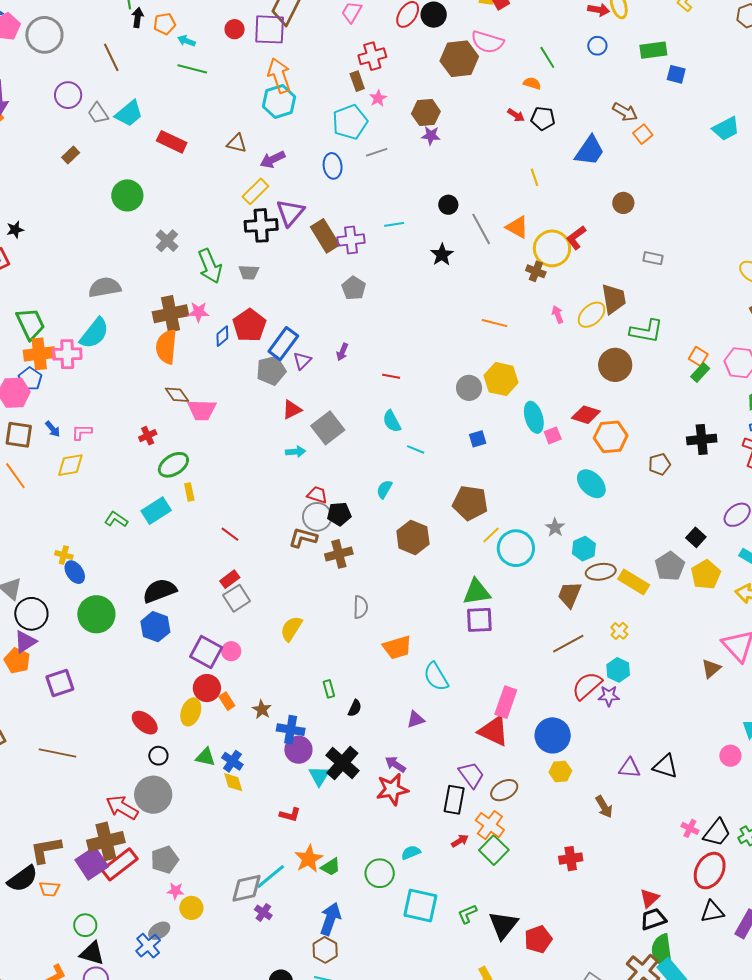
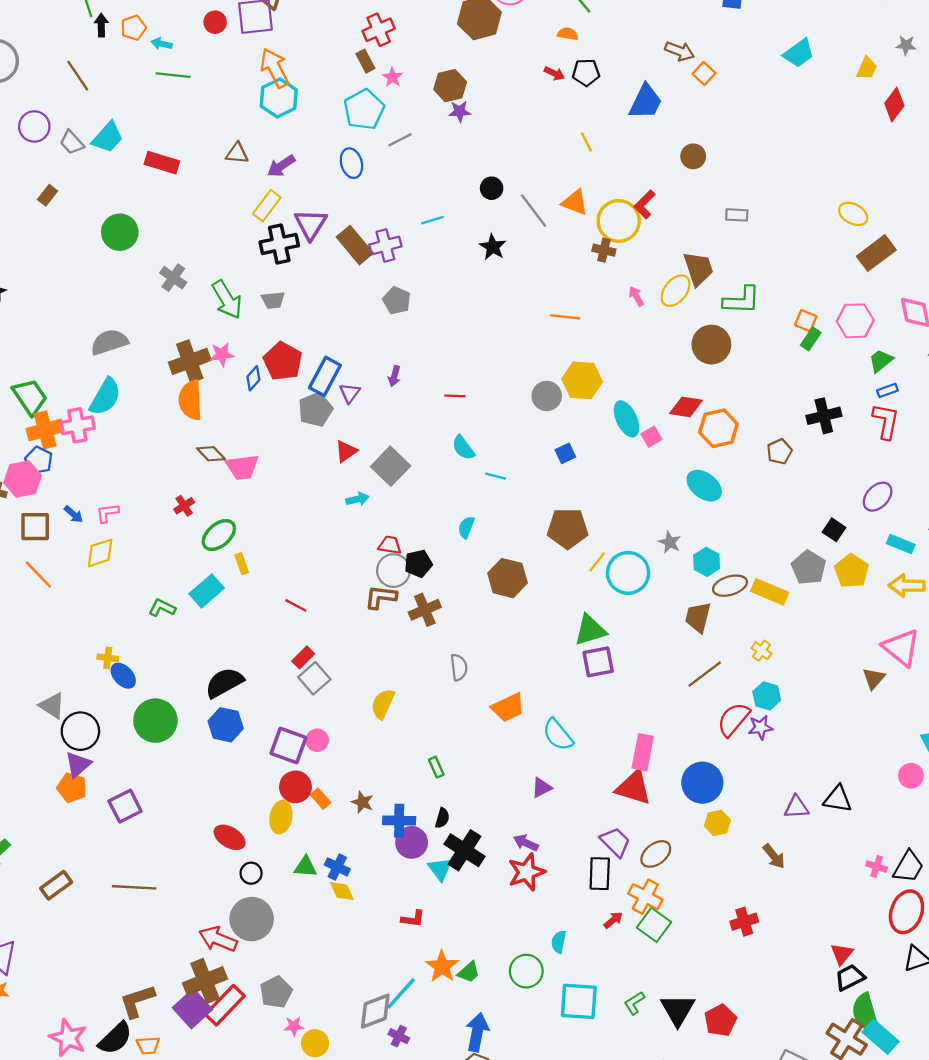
black semicircle: (355, 708) -> (442, 818), moved
cyan semicircle: (411, 852) -> (559, 942), turned -48

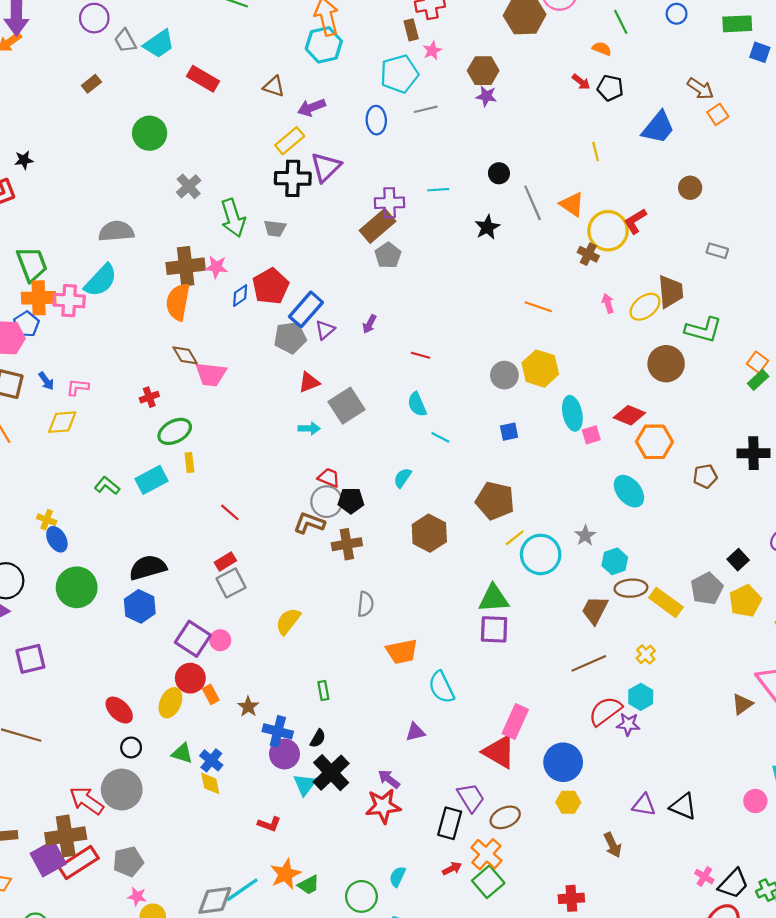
brown rectangle: (355, 245) -> (377, 226), moved, turned 76

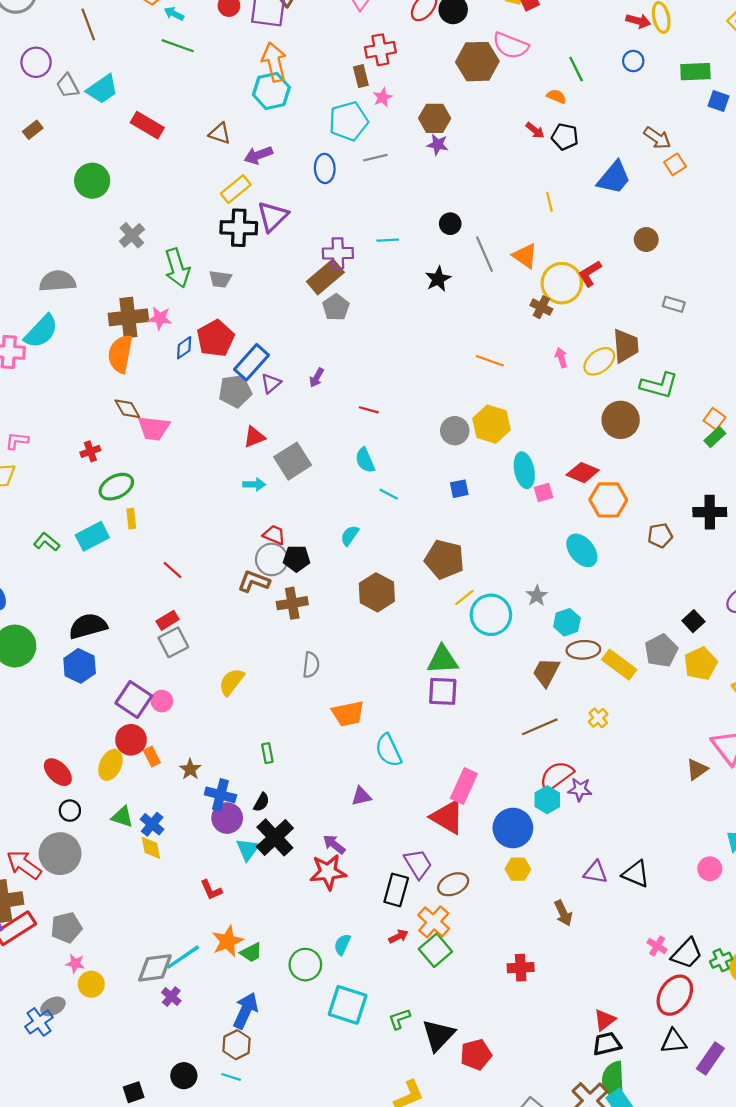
cyan hexagon: (641, 697) -> (547, 800), moved
red L-shape: (269, 824) -> (211, 890), turned 45

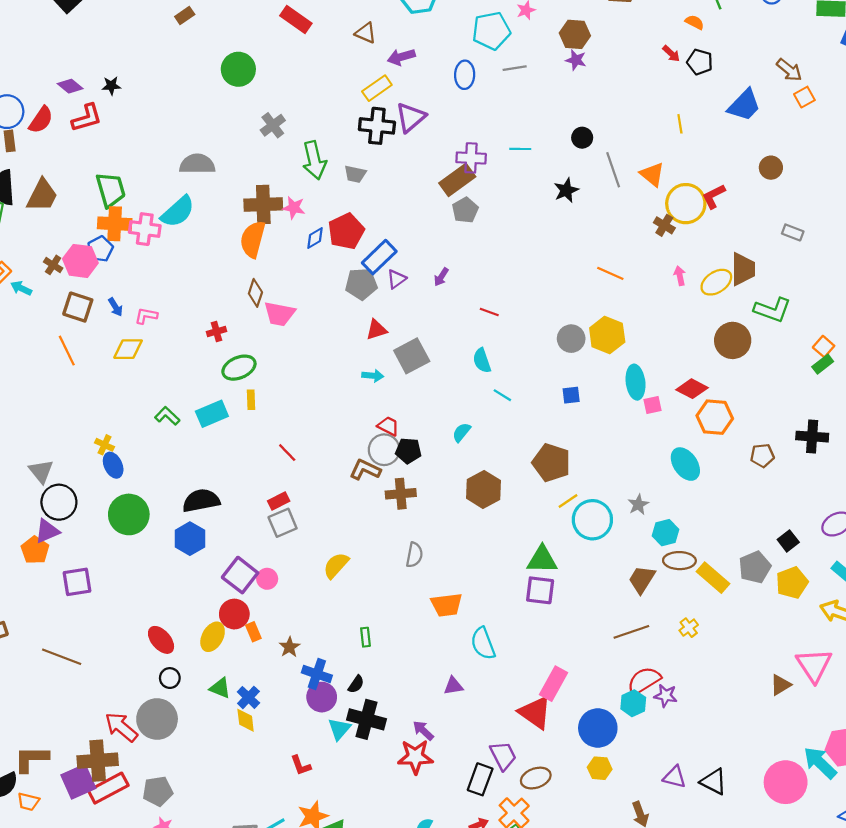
brown diamond: (127, 409) -> (255, 293), turned 44
black cross: (275, 837) -> (367, 719), turned -36
pink circle: (710, 869) -> (786, 782), size x1.8

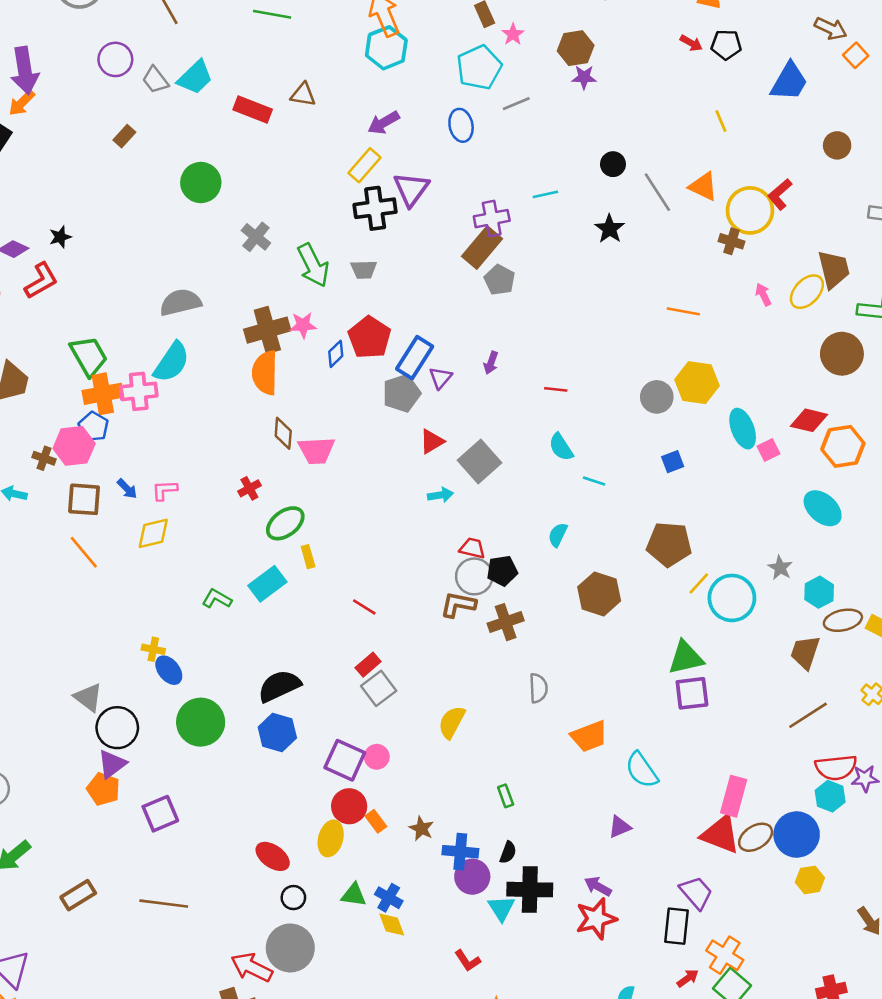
brown triangle: (366, 33) -> (303, 95), moved
red semicircle: (644, 681) -> (836, 767), turned -140
brown ellipse: (536, 778) -> (756, 837), moved

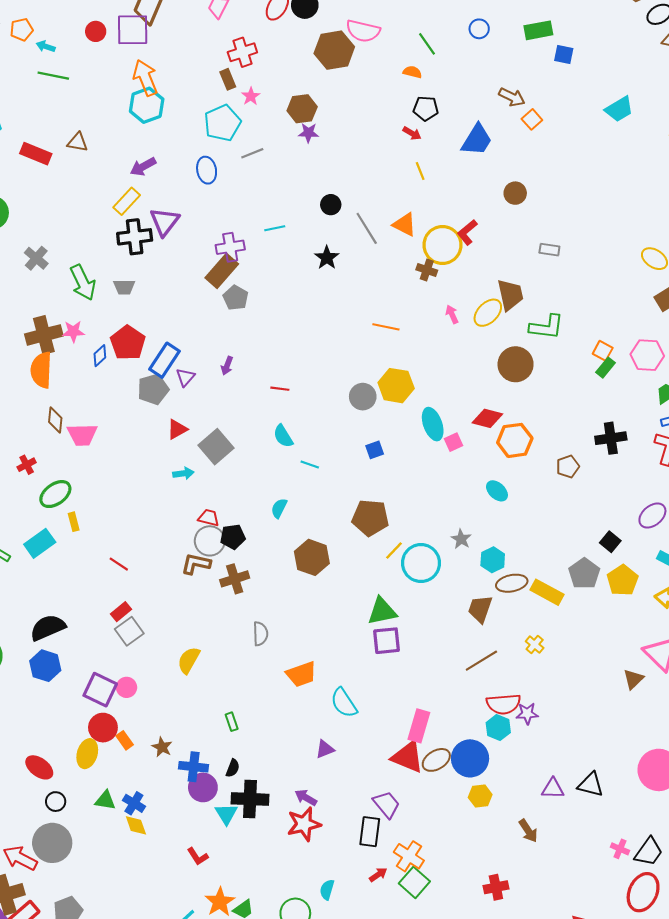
red arrow: (691, 43) -> (412, 133), moved
cyan ellipse: (823, 508) -> (497, 491), size x0.7

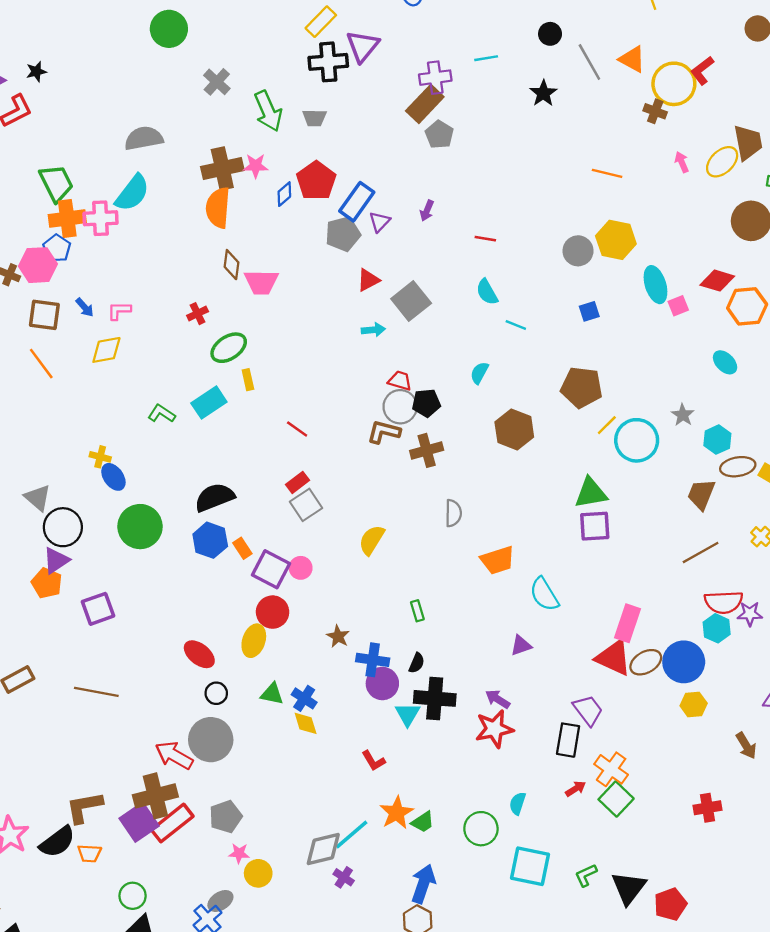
orange rectangle: (125, 740) -> (242, 548), moved

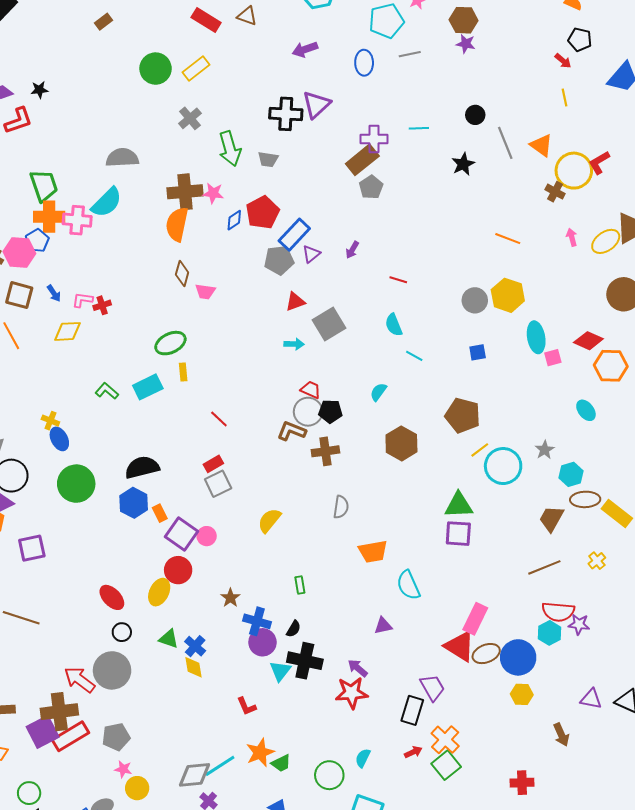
yellow rectangle: (321, 22) -> (196, 68), moved
pink trapezoid: (261, 282) -> (205, 292), size x0.7
red cross: (198, 314) -> (102, 305), moved

